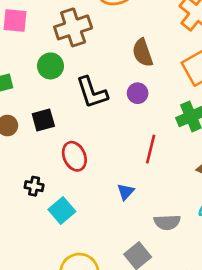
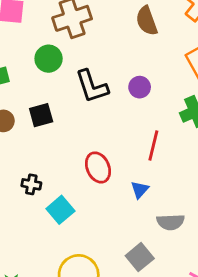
brown semicircle: (143, 53) -> (147, 21), moved
red ellipse: (74, 156) -> (98, 168), moved
blue triangle: (126, 192) -> (140, 190), moved

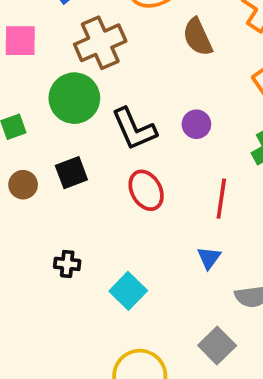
green circle: (49, 59) -> (74, 98), size x1.4
red ellipse: (98, 168) -> (146, 190), moved
cyan square: (60, 210) -> (128, 291), moved

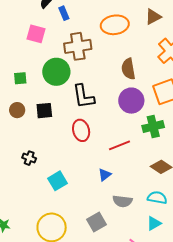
brown semicircle: (198, 37) -> (128, 69), moved
purple circle: (196, 124) -> (131, 101), moved, size x1.6
red line: (221, 199) -> (119, 145), turned 45

